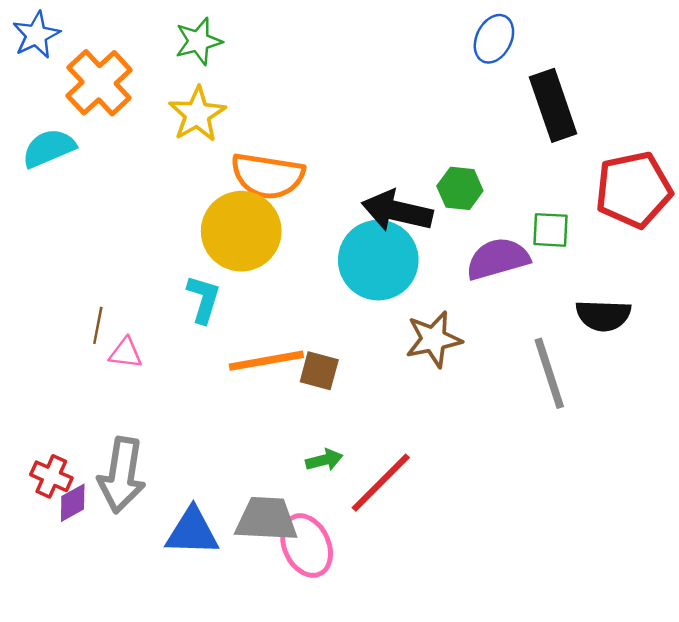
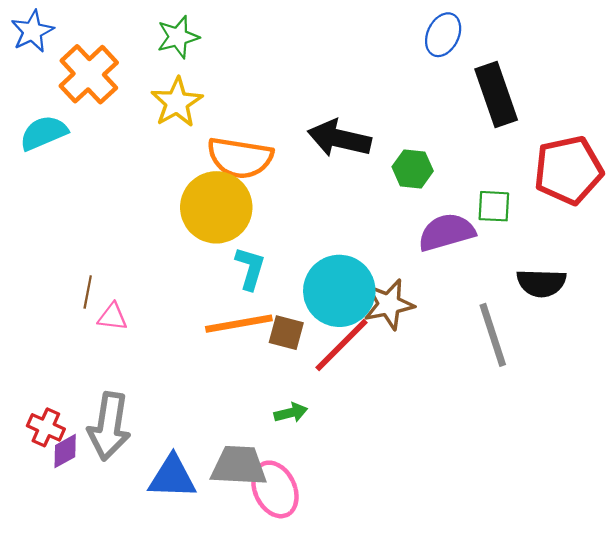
black arrow: (397, 211) -> (339, 139), moved
cyan circle: (378, 260) -> (339, 291), moved
cyan L-shape: (203, 299) -> (250, 268), moved
red line: (381, 483) -> (342, 345), moved

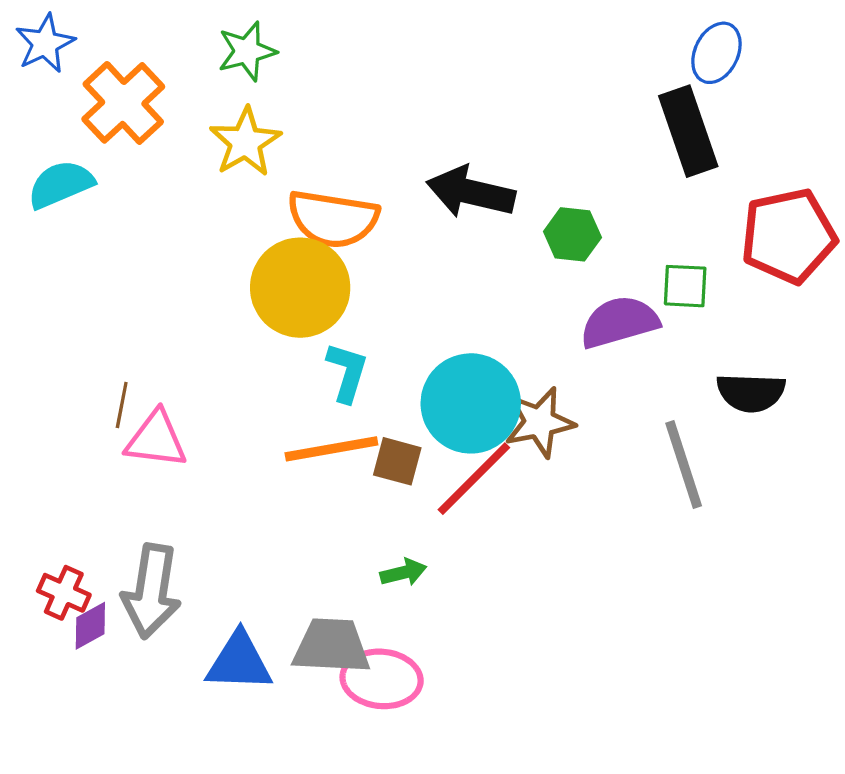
blue ellipse: (443, 35) -> (716, 53), moved
pink triangle: (112, 317) -> (156, 439), size x1.5
pink ellipse: (275, 489) -> (382, 679), turned -60

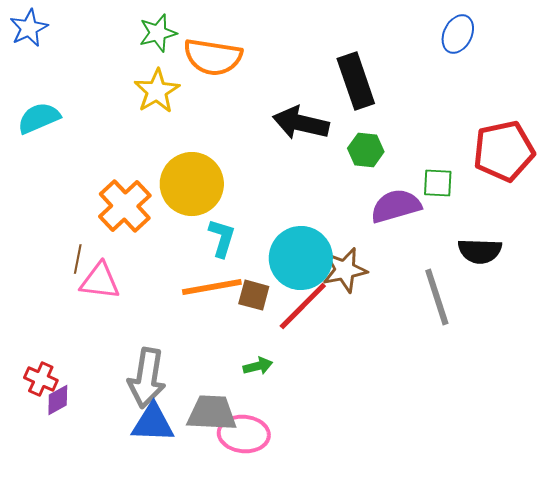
orange cross: (123, 103) -> (125, 206), moved
black rectangle: (688, 131) -> (356, 81), moved
orange semicircle: (333, 219) -> (213, 57), moved
gray arrow: (151, 591) -> (147, 378), moved

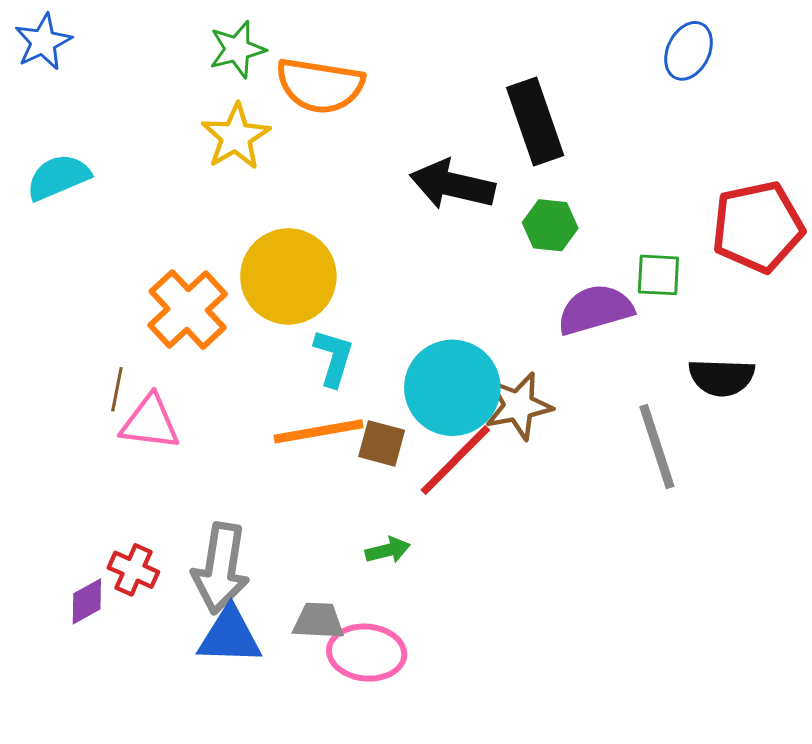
red cross: (41, 379) -> (133, 570), moved
gray trapezoid: (212, 413) -> (318, 621), size x0.7

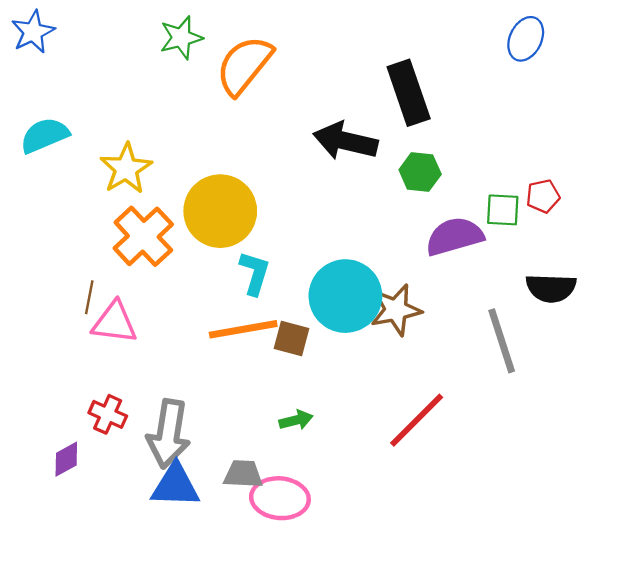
orange semicircle: (320, 85) -> (244, 65), turned 120
yellow star: (236, 137) -> (126, 169), moved
red pentagon: (758, 227) -> (543, 196), moved, size x0.5
red line: (455, 460) -> (417, 420), moved
red cross: (133, 570) -> (108, 414), moved

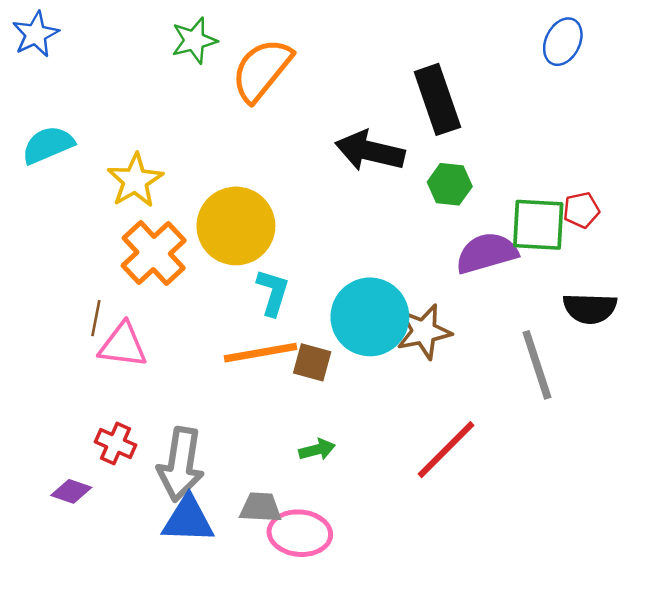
green square: (503, 210) -> (538, 225), size x1.5
purple diamond: (66, 459) -> (71, 491), turned 48

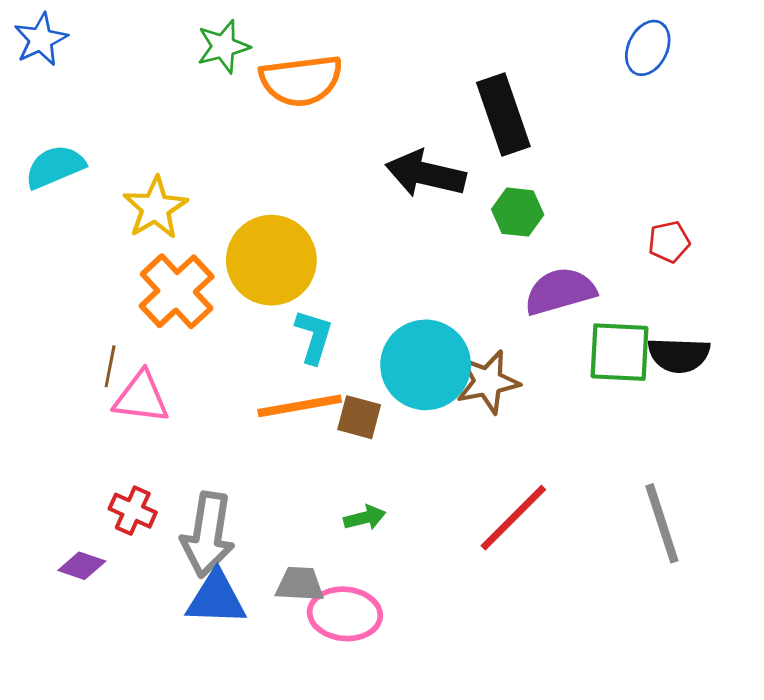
orange semicircle: (262, 70) -> (301, 80), turned -136
green square: (538, 225) -> (619, 352), moved
gray line: (537, 365) -> (662, 523), moved

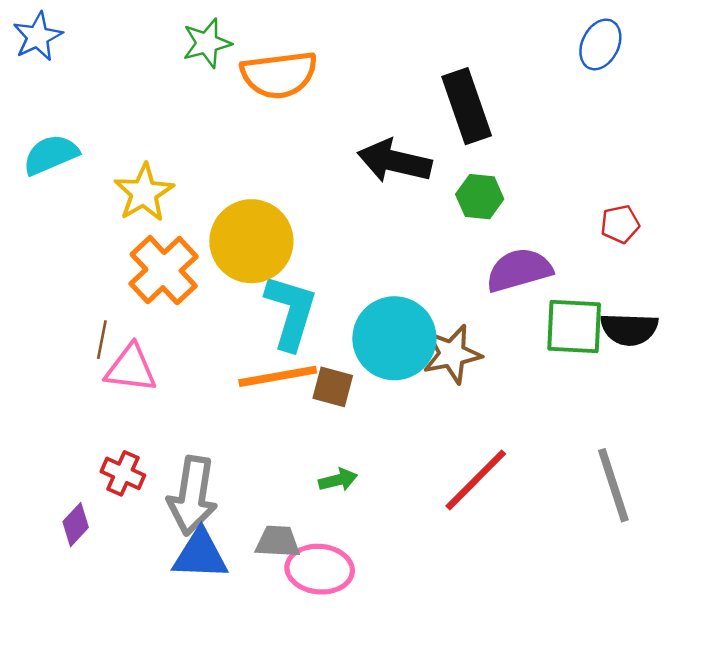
cyan L-shape: (314, 337) -> (291, 312), size x1.5
purple diamond: (82, 566) -> (76, 525), turned -66

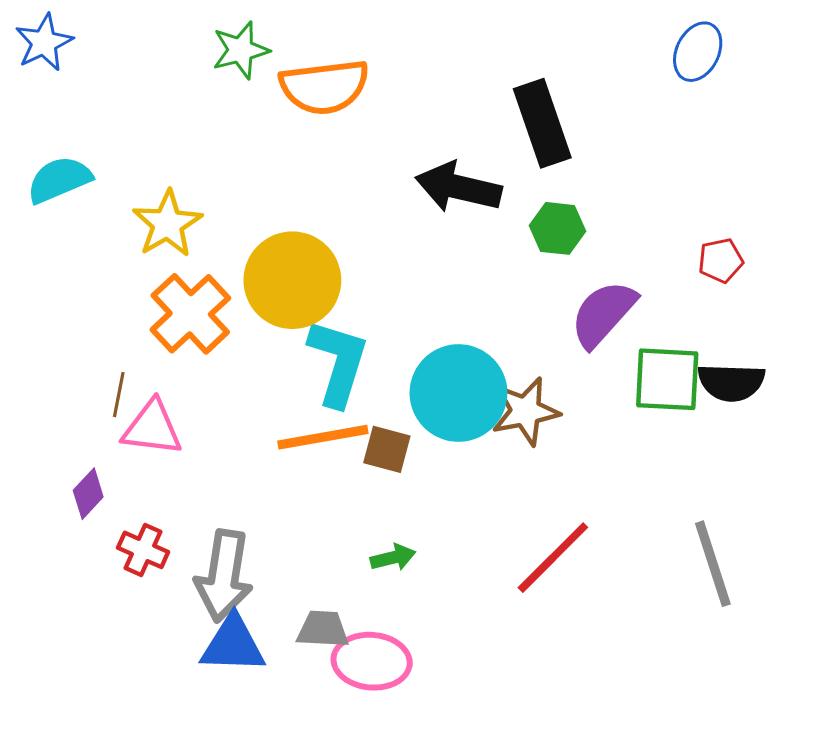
purple semicircle: (519, 270) -> (603, 314), turned -32
purple diamond: (76, 525) -> (88, 494), moved

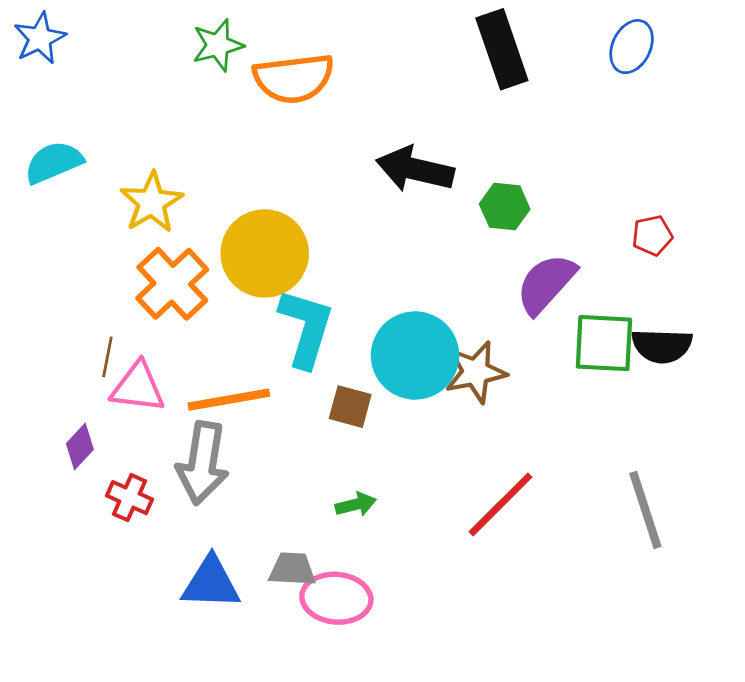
black rectangle: (542, 123) -> (502, 49), moved
orange line: (323, 437) -> (229, 400), moved
gray arrow: (224, 576) -> (203, 463), moved

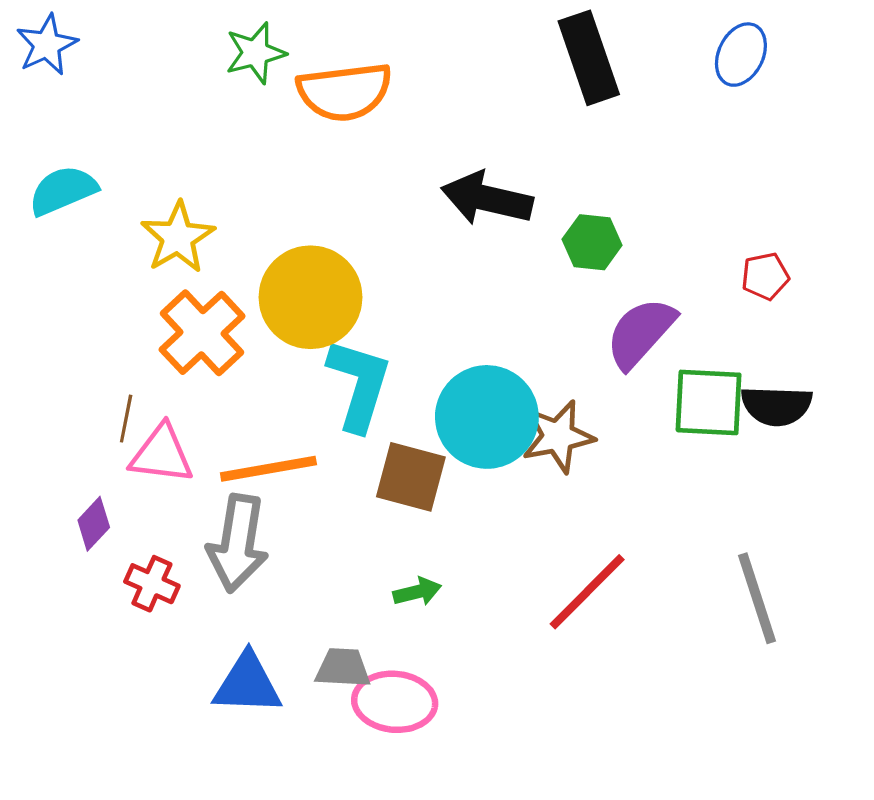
brown square: (350, 407) -> (411, 477), size x1.4

